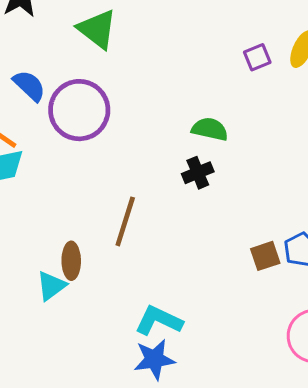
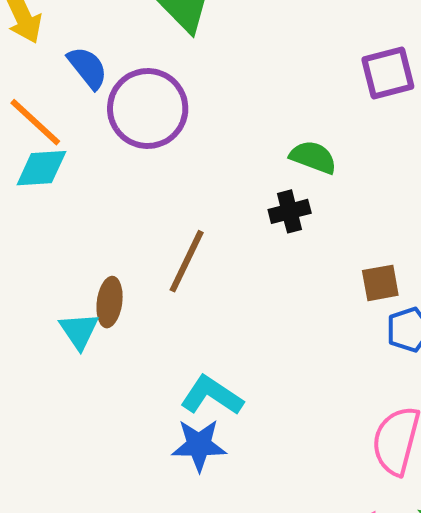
purple square: (257, 57) -> (388, 73), size x1.5
brown square: (265, 256) -> (380, 283), moved
cyan triangle: (51, 286) -> (79, 331), turned -36

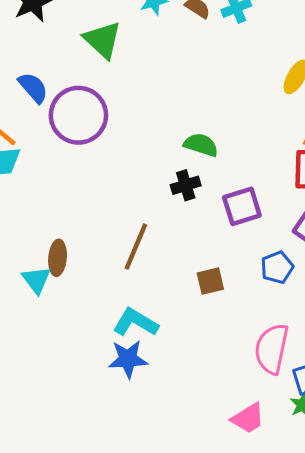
purple square: (388, 73) -> (242, 206), moved
brown line: (187, 261) -> (136, 247), moved
brown square: (380, 283) -> (210, 281), moved

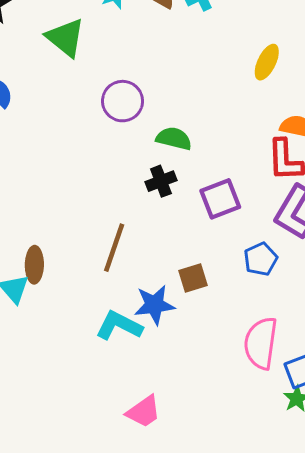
purple circle: (78, 115) -> (123, 101), moved, size x0.7
blue star: (128, 359) -> (154, 305), moved
pink trapezoid: (248, 418) -> (144, 412), moved

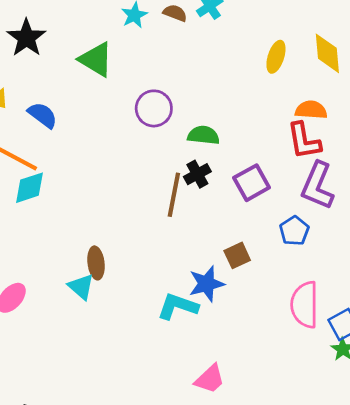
brown line: (114, 248) -> (174, 195), moved

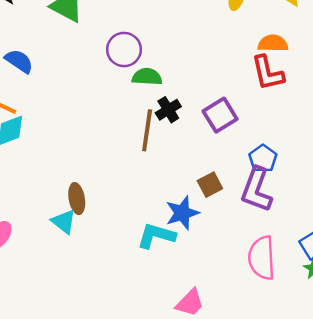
green semicircle: (203, 135) -> (147, 77), moved
purple L-shape: (318, 186) -> (256, 190), moved
pink semicircle: (305, 305) -> (262, 258), moved

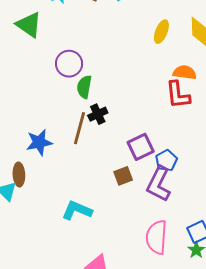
green semicircle: (147, 77) -> (84, 87), turned -90
purple square: (220, 115) -> (141, 147), moved
blue star: (182, 213) -> (39, 142), moved

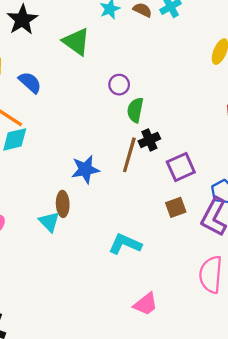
purple circle: (69, 64) -> (119, 85), size x0.7
purple square: (141, 147) -> (181, 167), moved

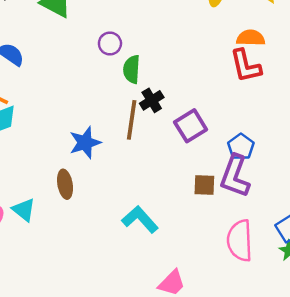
brown square: (176, 207) -> (204, 185), moved, turned 30
cyan triangle: (49, 222) -> (24, 210), moved
cyan L-shape: (125, 244) -> (140, 219), turned 32

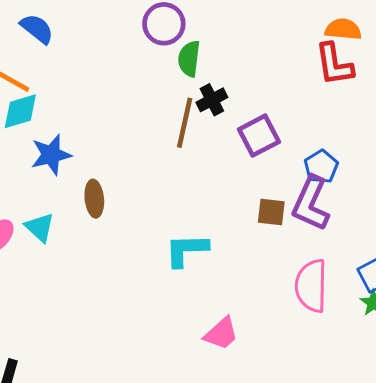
purple circle: (110, 43) -> (164, 24), size x1.4
blue star: (85, 143) -> (51, 155), moved
cyan L-shape: (140, 219) -> (186, 250), turned -54

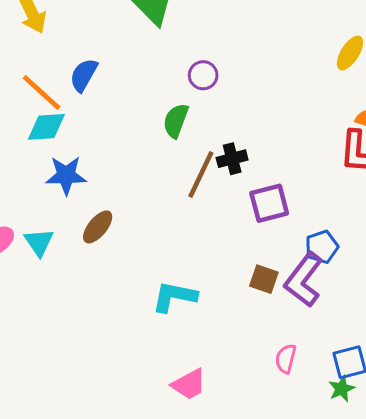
purple circle: (164, 24) -> (203, 75), size x0.7
blue semicircle: (37, 29) -> (84, 75), moved, turned -112
green semicircle: (189, 59) -> (176, 121), moved
brown ellipse: (94, 199) -> (98, 227), turned 32
pink semicircle: (311, 286) -> (286, 359), size x0.6

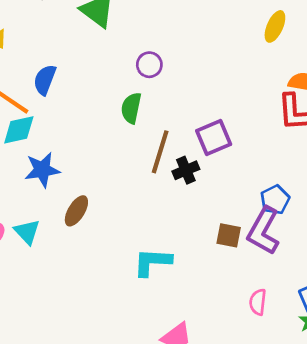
black cross: (232, 159) -> (186, 170), moved
purple square: (269, 203) -> (214, 138), moved

